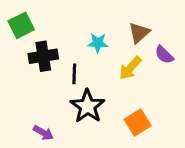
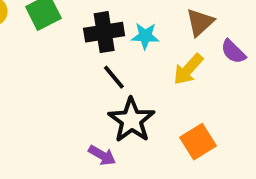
black cross: (43, 56) -> (104, 32), moved
black line: (74, 74) -> (114, 77), turned -42
purple arrow: (43, 133) -> (102, 155), moved

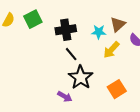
cyan star: (145, 36) -> (99, 32), moved

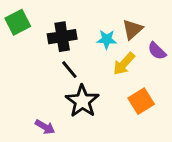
orange square: (117, 89) -> (141, 101), moved
purple arrow: (65, 97) -> (45, 127), moved

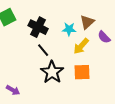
black cross: (62, 37) -> (38, 27), turned 36
orange square: (141, 101) -> (82, 72), moved, turned 30
purple arrow: (45, 127) -> (13, 90), moved

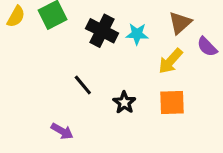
cyan star: (69, 29) -> (137, 34), moved
black line: (43, 50) -> (83, 85), moved
black star: (52, 72) -> (124, 103), size x0.6

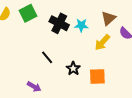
orange square: (172, 103) -> (97, 77), moved

